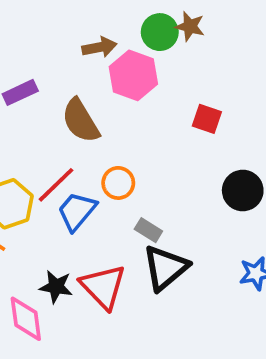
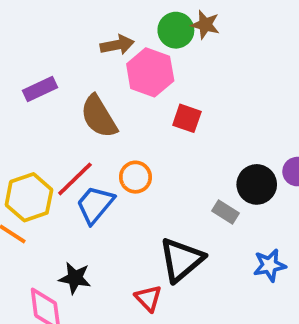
red square: (207, 119) -> (187, 118), moved
gray rectangle: (148, 230) -> (225, 212), moved
red triangle: (103, 287) -> (148, 298), moved, size x0.6

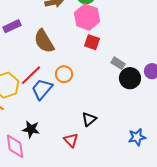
pink hexagon: (150, 72) -> (87, 17), moved
gray rectangle: (225, 212) -> (118, 63), moved
black triangle: (181, 260) -> (89, 119), size x0.6
blue star: (270, 265) -> (137, 137), moved

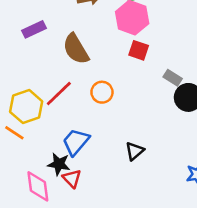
blue trapezoid: (42, 89) -> (76, 142), moved
red triangle: (71, 140) -> (72, 178), moved

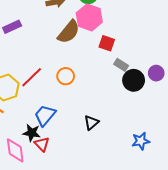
brown semicircle: (76, 49) -> (69, 32), moved, turned -110
red square: (139, 50) -> (107, 43), moved

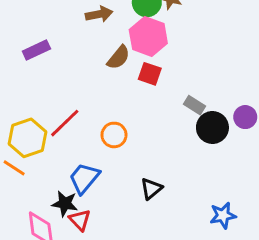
brown semicircle: (69, 32) -> (118, 57), size x0.7
red square: (107, 43) -> (150, 74), moved
orange circle: (66, 76) -> (114, 135), moved

